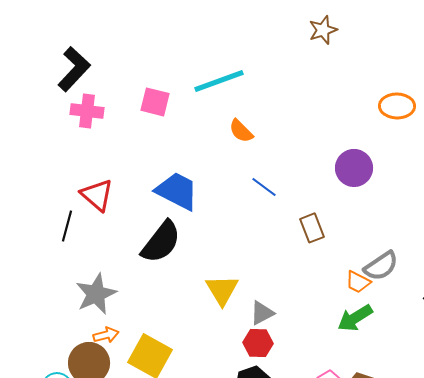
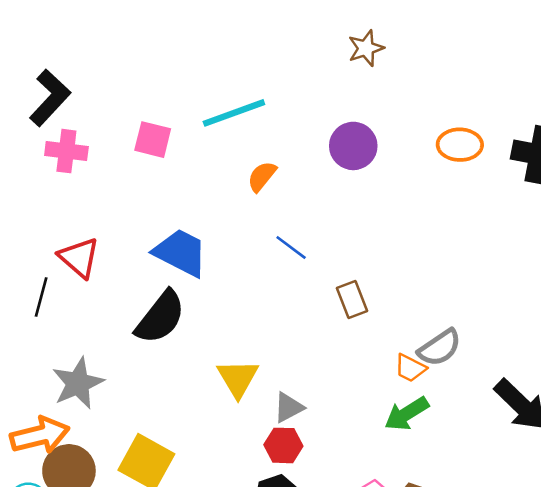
orange semicircle: (241, 131) -> (262, 176), turned 84
purple circle: (354, 168) -> (353, 146), moved
orange arrow: (106, 335) -> (40, 435), moved, size x1.8

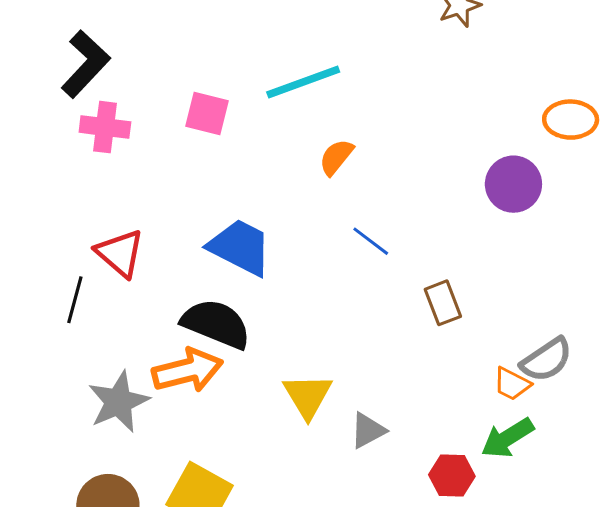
purple circle: (353, 146) -> (513, 184), moved
black semicircle: (160, 317) -> (216, 324), turned -106
orange arrow: (40, 435) -> (188, 370), moved
red hexagon: (283, 445) -> (452, 475), moved

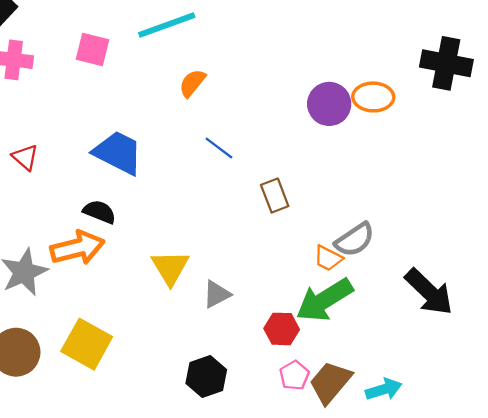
orange ellipse: (571, 120) -> (373, 97), moved
red triangle: (120, 253) -> (25, 157), size x0.7
black semicircle: (216, 324) -> (99, 212), size x0.6
green arrow: (507, 438) -> (325, 300), size x1.4

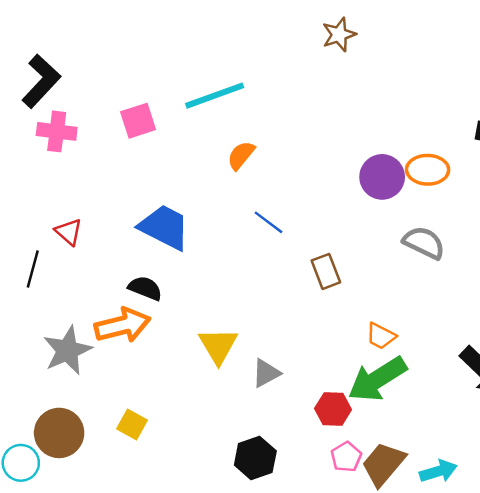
pink square: (93, 49) -> (138, 121), turned -32
gray semicircle: (355, 240) -> (424, 243), moved, turned -120
yellow square: (87, 344) -> (132, 425), size x0.6

